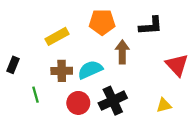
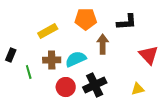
green line: (36, 95) -> (29, 72), moved

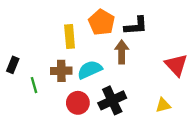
orange pentagon: (86, 19) -> (102, 22), turned 30
black L-shape: (127, 22) -> (136, 26), moved
yellow rectangle: (48, 31) -> (70, 37), moved, turned -66

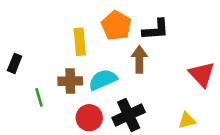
black rectangle: (13, 65) -> (15, 63), moved

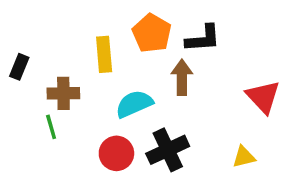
black rectangle: (15, 63) -> (19, 67), moved
brown cross: (70, 81) -> (63, 93), moved

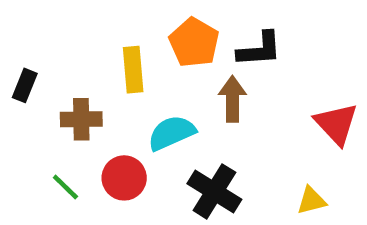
green line: (51, 127) -> (65, 187), moved, turned -30
black cross: (168, 150) -> (214, 191), turned -33
red circle: (116, 153) -> (124, 178), moved

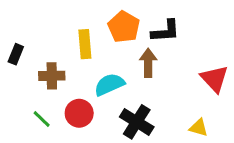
yellow triangle: (311, 201) -> (199, 128), turned 30

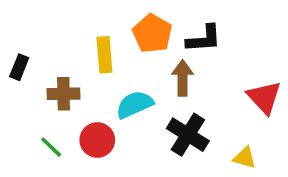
black cross: (137, 122) -> (188, 135), moved

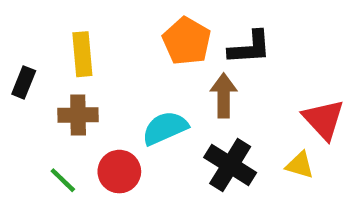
yellow rectangle: (104, 55) -> (82, 54), moved
yellow triangle: (245, 158) -> (300, 165), moved

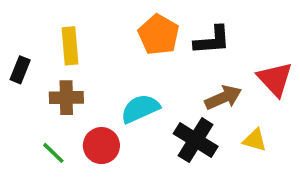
brown arrow: (224, 95) -> (223, 98), moved, turned 66
red triangle: (324, 119) -> (275, 79), moved

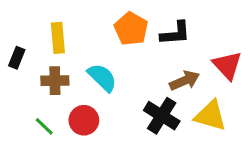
cyan semicircle: (140, 109) -> (102, 78), moved, turned 68
yellow triangle: (255, 140) -> (210, 116), size x1.6

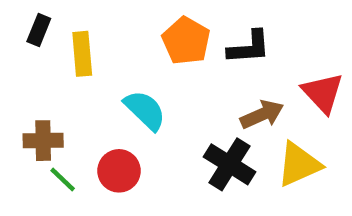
black rectangle: (17, 58) -> (39, 30), moved
brown cross: (55, 81) -> (43, 141), moved
yellow triangle: (210, 116) -> (299, 164), turned -40

